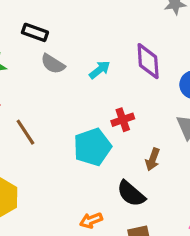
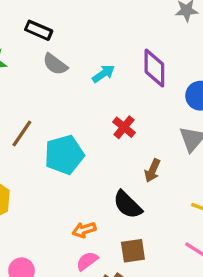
red cross: (123, 120) -> (124, 127), turned -35
brown line: (25, 132) -> (22, 134), turned 64
cyan pentagon: (92, 147) -> (64, 155), moved

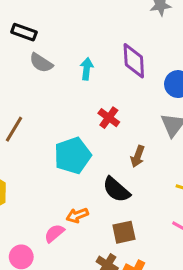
cyan arrow: (103, 74) -> (87, 69), turned -45
cyan pentagon: (64, 155) -> (73, 155), moved
pink semicircle: (87, 261) -> (54, 233), moved

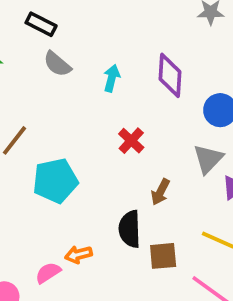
cyan pentagon: (73, 155) -> (55, 181), moved
black semicircle: (116, 190) -> (130, 229), turned 40
brown square: (124, 232) -> (163, 256), moved

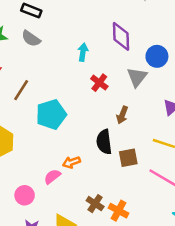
gray semicircle: (57, 64) -> (31, 39), moved
cyan arrow: (112, 78) -> (83, 52), moved
gray triangle: (208, 159) -> (137, 77), moved

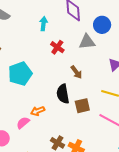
gray triangle: (137, 77) -> (87, 42), turned 48
brown arrow: (122, 115) -> (76, 72), turned -56

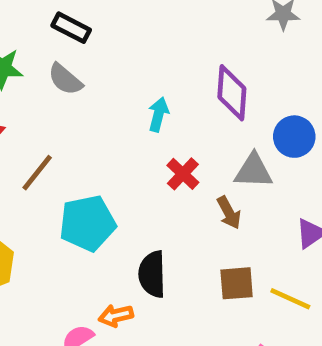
brown arrow: (76, 72) -> (229, 213), moved
black semicircle: (63, 94) -> (152, 274), moved
brown square: (82, 106) -> (237, 283), moved

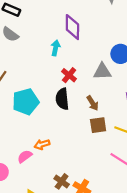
purple diamond: (232, 93) -> (72, 27), moved
brown arrow: (229, 213) -> (93, 103), moved
black semicircle: (152, 274) -> (62, 99), moved

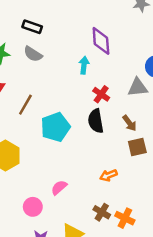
orange arrow: (42, 144) -> (108, 175), moved

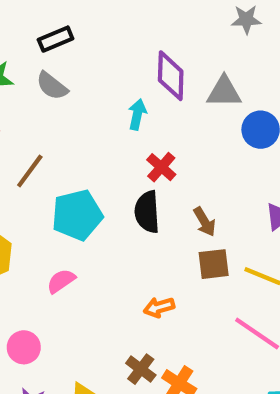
black rectangle: (32, 27) -> (56, 39), turned -48
gray triangle: (138, 87) -> (224, 92), moved
pink semicircle: (59, 188) -> (61, 281), moved

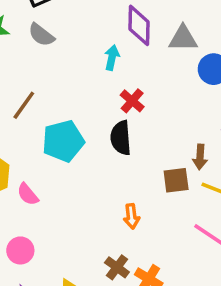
brown arrow: (205, 222) -> (200, 157), moved, turned 35
pink semicircle: (61, 281) -> (28, 194), moved, turned -95
orange arrow: (159, 307) -> (131, 216), turned -80

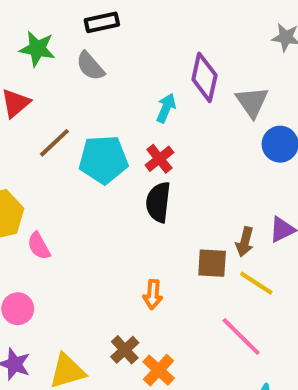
gray triangle: (183, 38) -> (252, 102), turned 44
red cross: (132, 101) -> (159, 159), moved
cyan pentagon: (63, 141) -> (103, 160), moved

